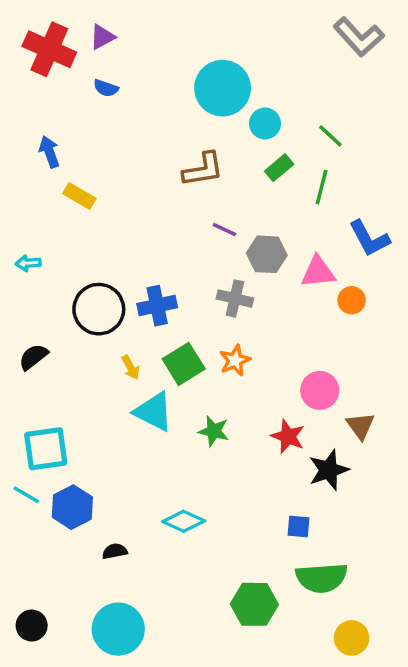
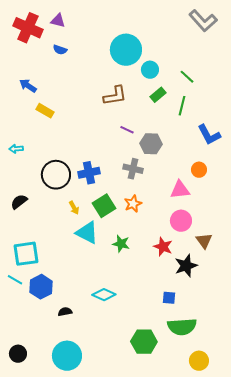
purple triangle: (102, 37) -> (58, 21), turned 42
blue arrow: (49, 152) -> (28, 86), turned -36
pink triangle: (318, 272) -> (180, 190), moved

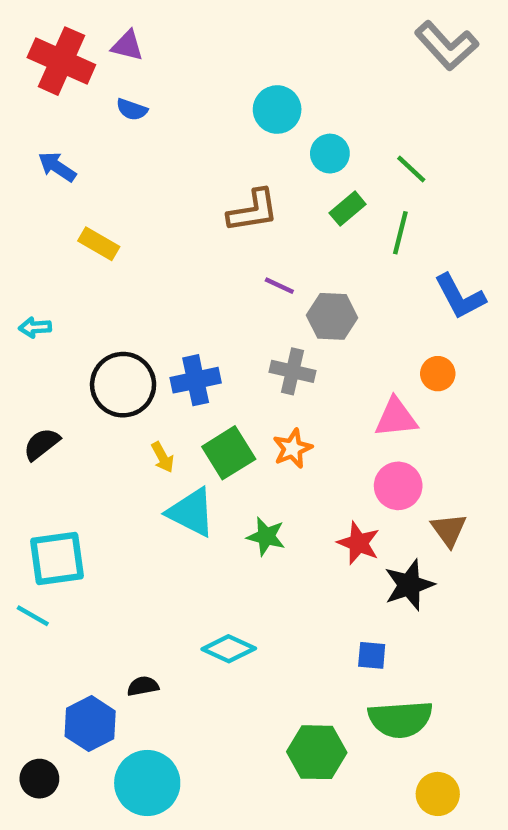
cyan circle: (126, 50) -> (277, 110), size x0.7
blue arrow: (28, 86) -> (57, 167), moved
blue hexagon: (41, 287) -> (90, 724), moved

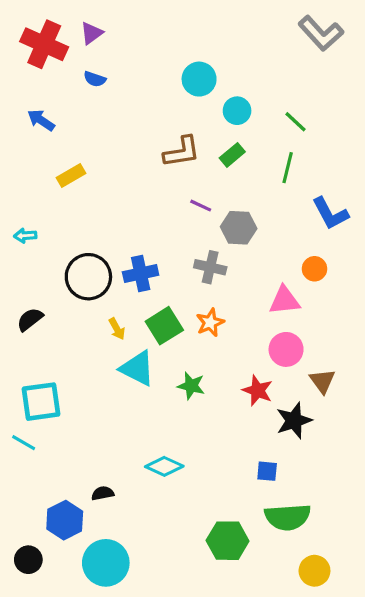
purple triangle: (127, 46) -> (92, 33), turned -50
green rectangle: (348, 209) -> (232, 155), moved
yellow rectangle: (99, 244) -> (71, 175), turned -60

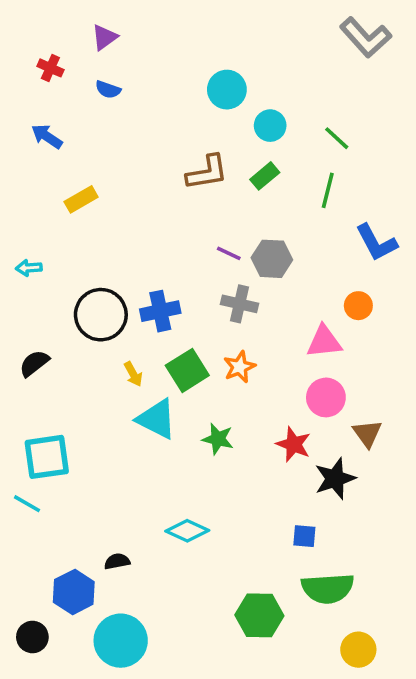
red cross: (44, 44) -> (50, 68), moved, size x0.5
purple line: (201, 206) -> (229, 253), moved

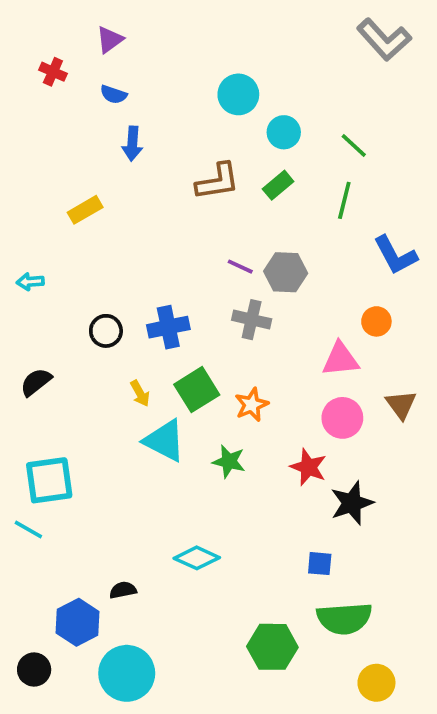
blue arrow: (47, 136) -> (132, 144), moved, turned -120
black circle: (101, 315) -> (106, 331), size x0.6
orange star: (239, 367) -> (252, 405), moved
brown triangle: (367, 434) -> (401, 405), moved

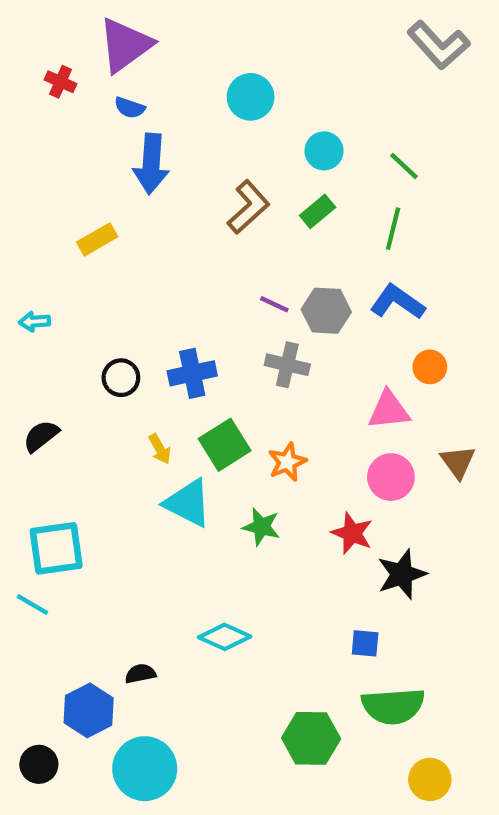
purple triangle: (110, 40) -> (125, 45), size x1.8
cyan circle: (238, 94) -> (251, 97), moved
blue arrow: (132, 144) -> (151, 164), size x1.5
brown L-shape: (218, 181) -> (248, 207), turned -33
blue L-shape: (395, 255) -> (397, 302), moved, turned 153

